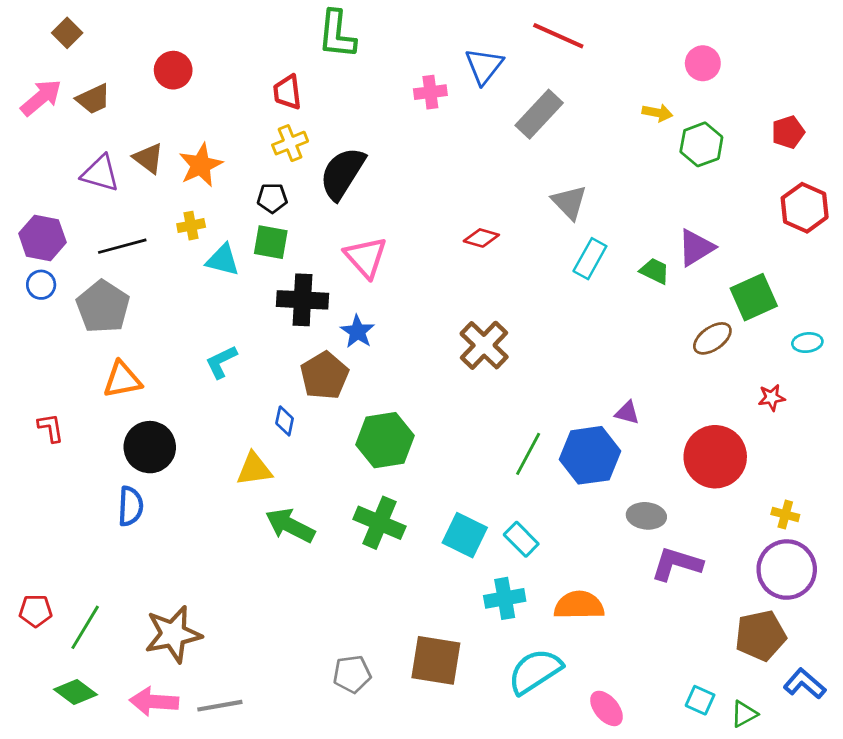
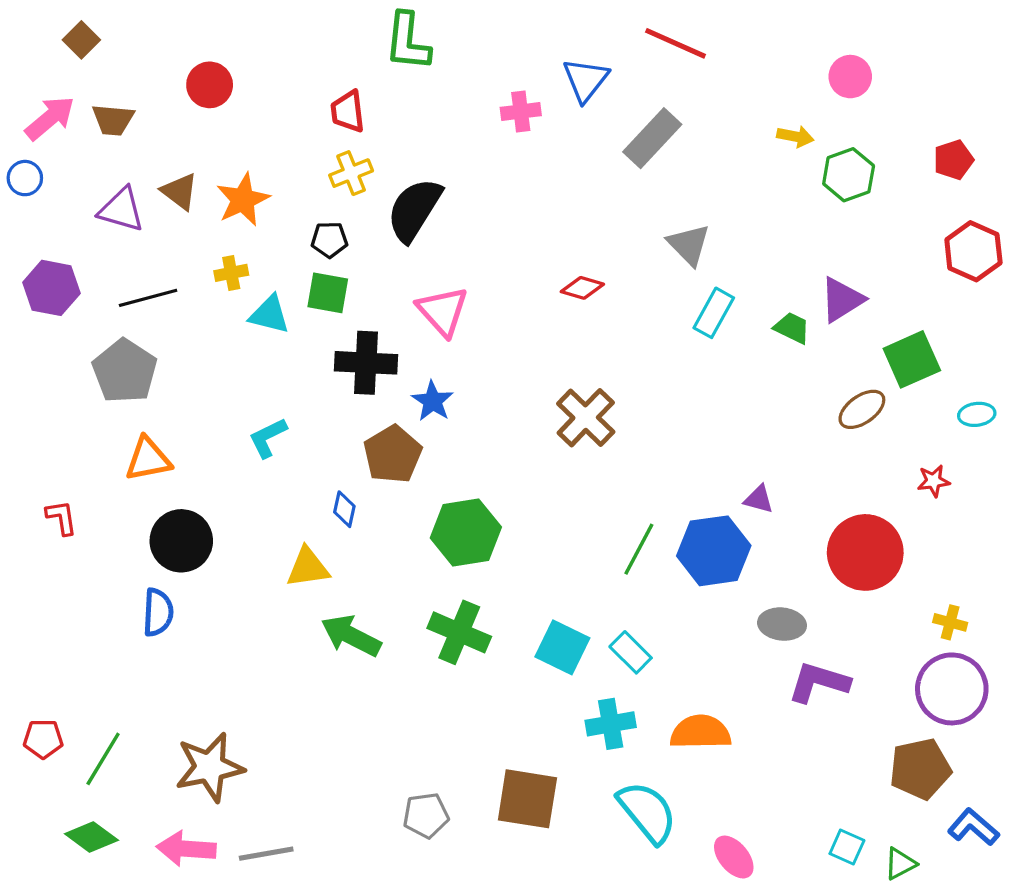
brown trapezoid: (93, 99) -> (113, 120), turned 30
blue circle: (41, 285) -> (25, 178), moved
cyan semicircle: (535, 671) -> (647, 812), turned 84

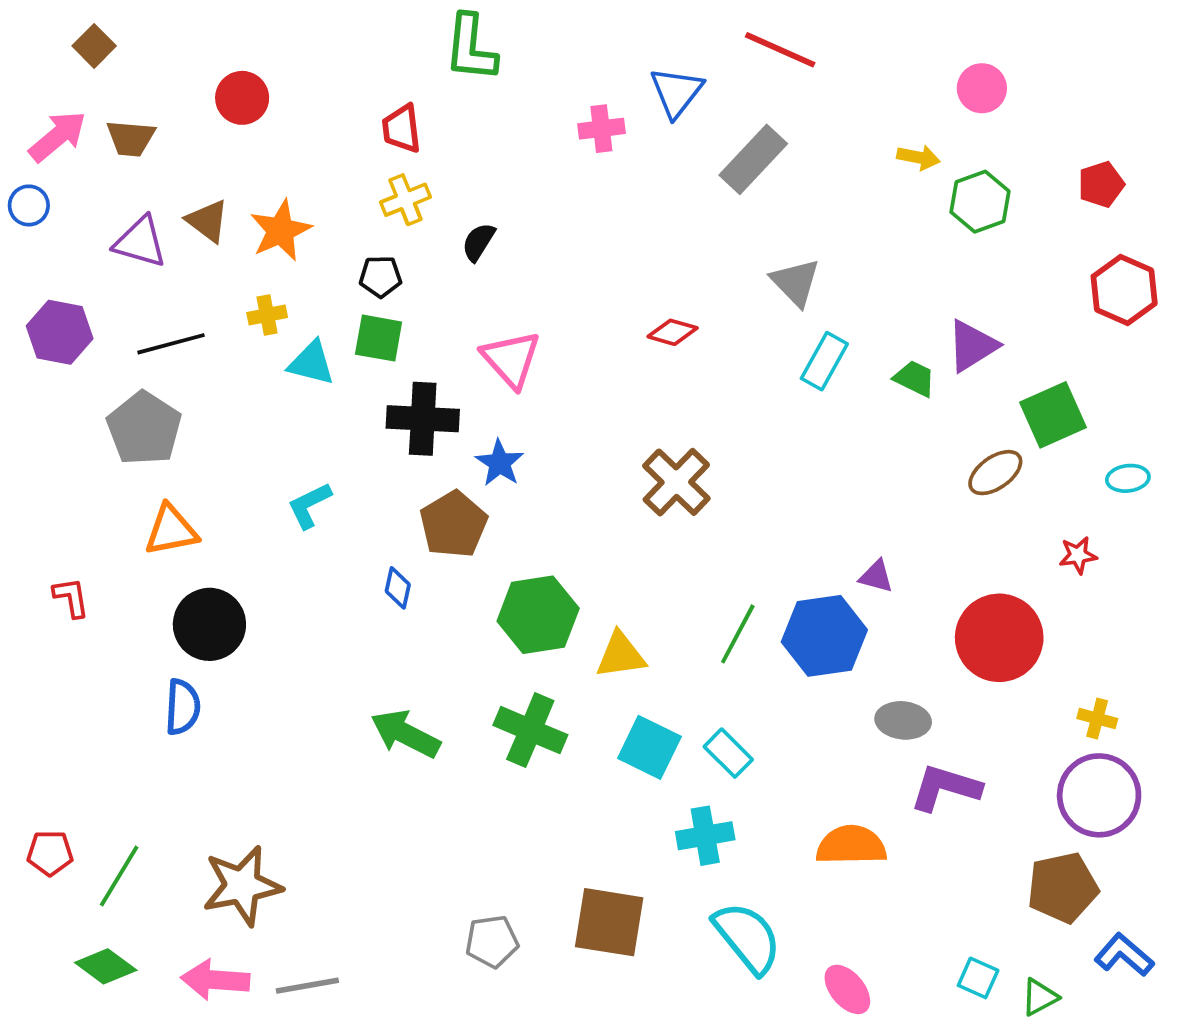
black semicircle: (414, 210) -> (478, 242), size x0.5
yellow triangle: (308, 567) -> (621, 655), moved
orange semicircle: (700, 732) -> (851, 845), moved

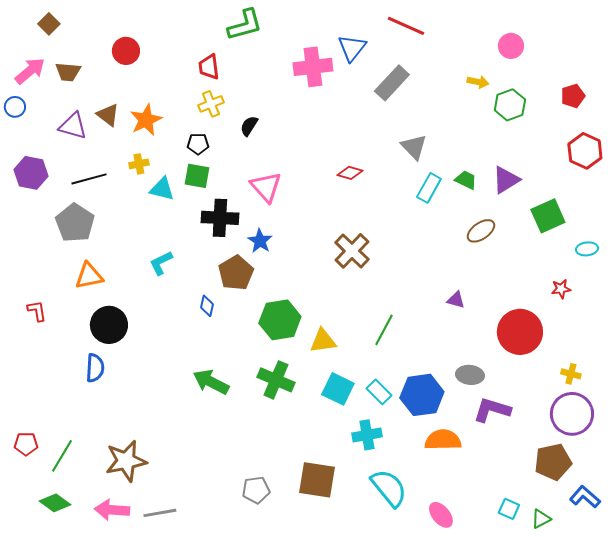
green L-shape: (471, 48) -> (245, 25), turned -111
pink cross: (601, 129) -> (313, 67), size x1.6
green trapezoid: (915, 378) -> (466, 180), moved
brown ellipse: (995, 473) -> (481, 231), moved
blue hexagon: (824, 636) -> (422, 395), moved

